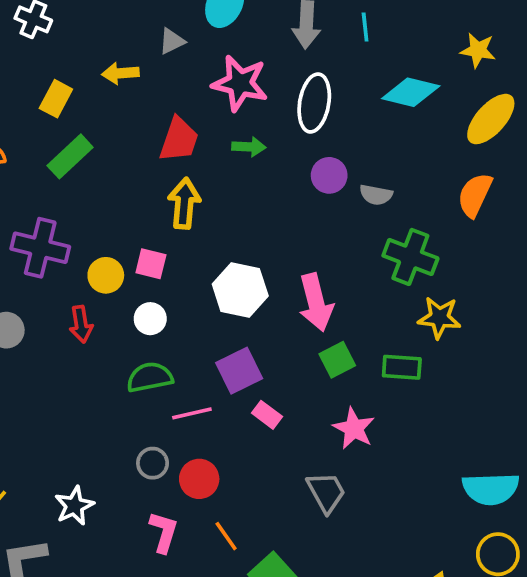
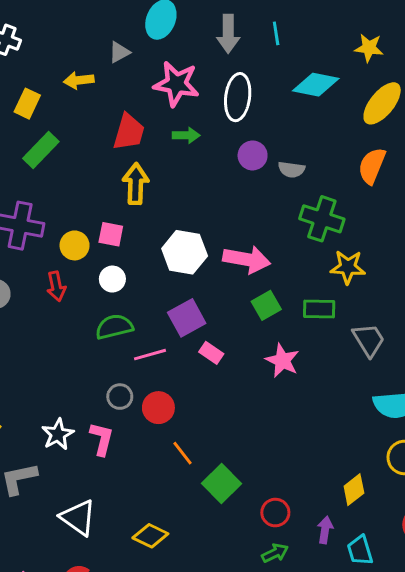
pink arrow: (316, 302) -> (247, 259), turned -63
gray trapezoid: (326, 492) -> (369, 340), moved
pink L-shape: (164, 532) -> (102, 439), moved

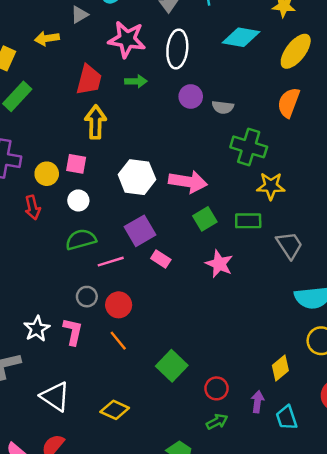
orange line: (182, 453) -> (118, 341), moved

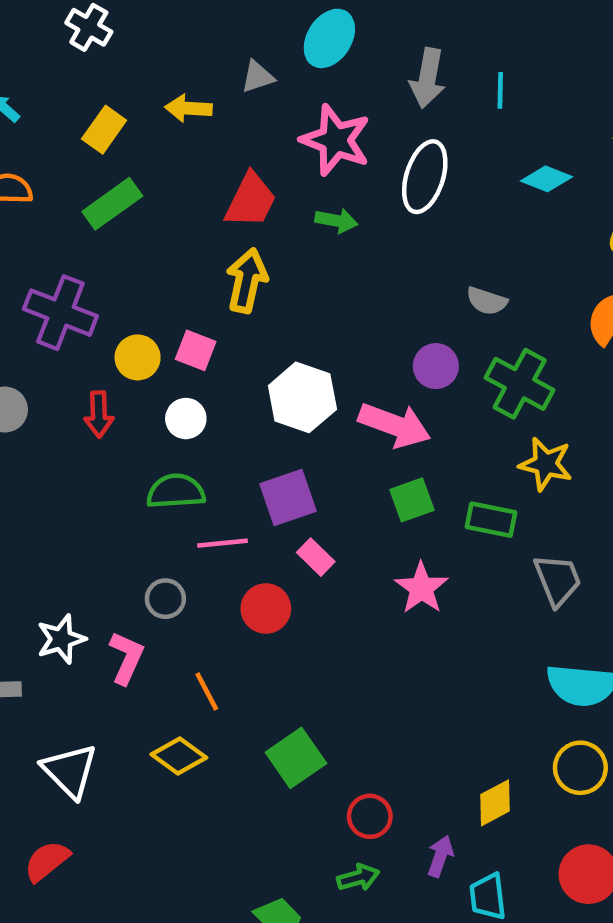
cyan diamond: (241, 37) -> (546, 179), size x0.7
purple circle: (191, 97) -> (436, 366), moved
red circle: (119, 305) -> (266, 608), moved
yellow diamond: (115, 410) -> (179, 756), moved

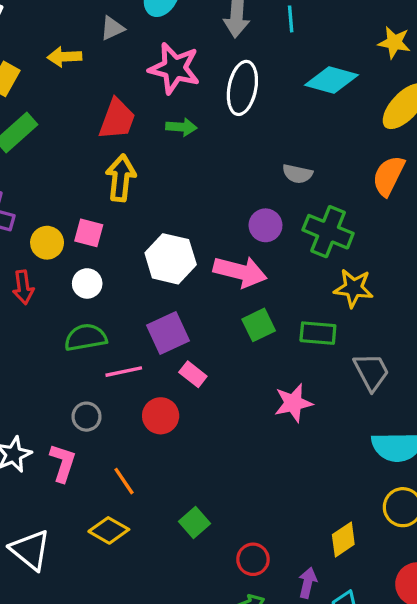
cyan diamond: (546, 179) -> (331, 80), size x1.4
pink star: (421, 588) -> (293, 403), moved, turned 30
green square: (296, 758) -> (194, 523), size x0.7

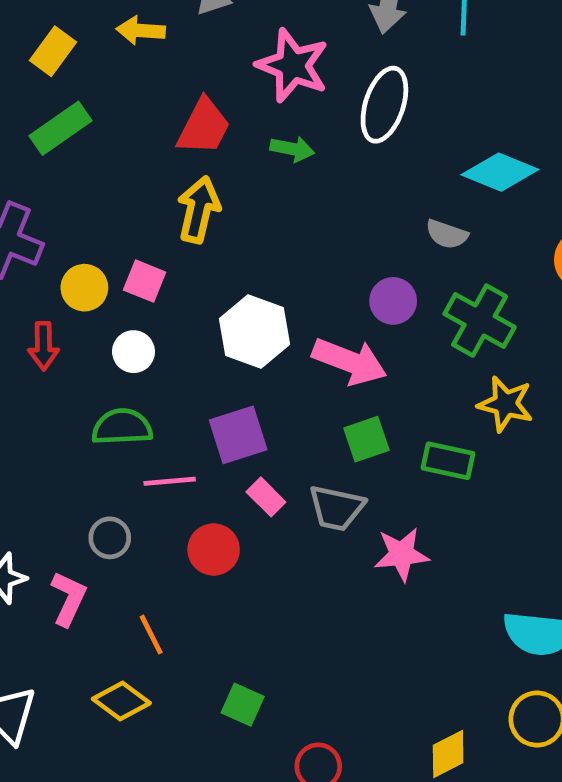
cyan diamond: (331, 80) -> (500, 172), moved
gray trapezoid: (371, 372) -> (336, 508), moved, turned 123
green square: (194, 523) -> (243, 705), turned -32

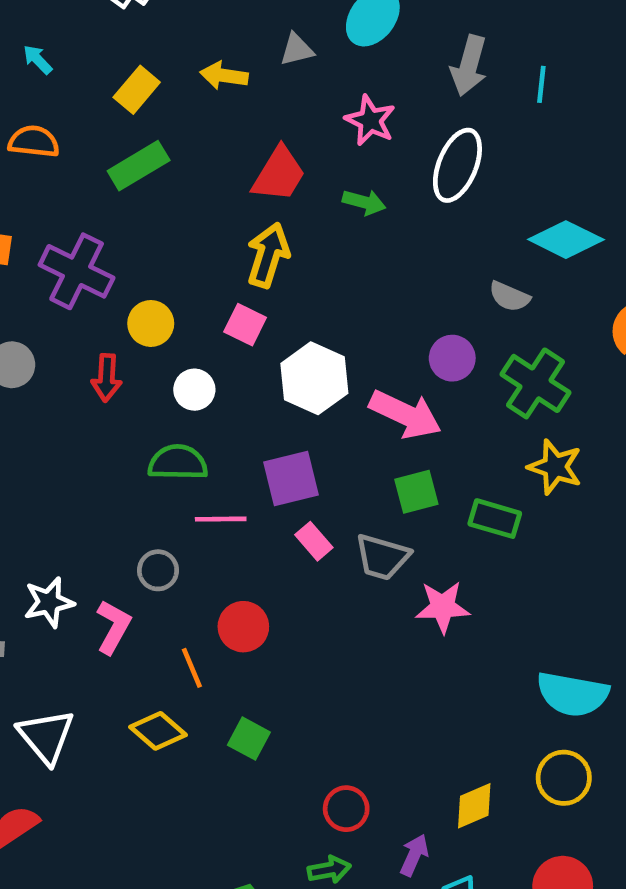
pink star: (293, 65) -> (370, 120), size x0.7
pink square: (145, 281) -> (245, 325), moved
red circle: (214, 550) -> (243, 627), moved
green square: (243, 705) -> (249, 739), moved

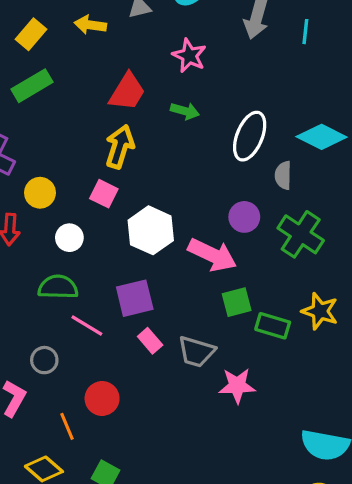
white ellipse: (457, 165) -> (250, 136), moved
gray semicircle: (509, 297) -> (283, 175), turned 68
yellow star: (555, 467) -> (320, 311), moved
green square: (416, 492) -> (237, 302), moved
pink line: (221, 519) -> (87, 325), turned 32

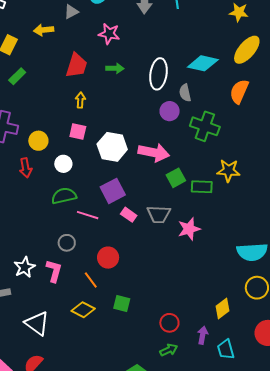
green rectangle: (32, 86) -> (17, 76), size x0.7
yellow arrow: (120, 147) -> (80, 100), size x0.6
purple circle: (244, 217) -> (170, 111), moved

